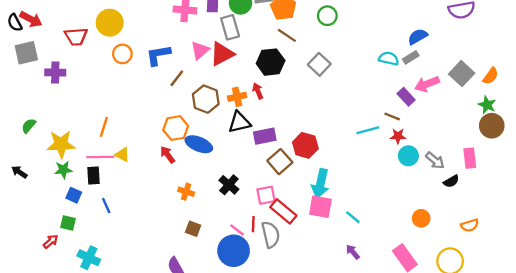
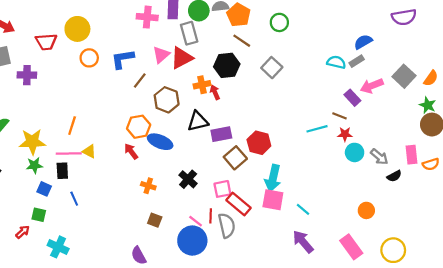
orange cross: (237, 97) -> (202, 85), moved
orange semicircle: (470, 225) -> (431, 164), moved
purple arrow: (353, 252) -> (303, 242), size x1.6

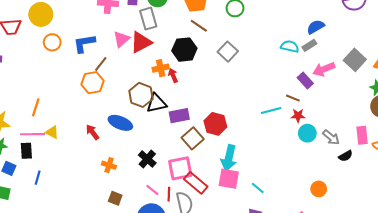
brown hexagon: (167, 100) -> (141, 95), moved
orange hexagon: (139, 127) -> (92, 83), moved
pink square: (222, 189) -> (180, 168), size x1.4
blue line: (74, 199) -> (38, 178), turned 40
pink line: (196, 221) -> (152, 190), moved

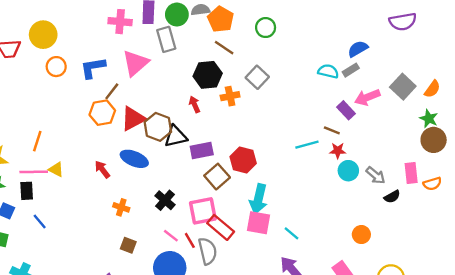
pink triangle: (121, 39) -> (135, 63), size x1.4
red triangle: (141, 42) -> (133, 119), moved
orange cross: (161, 68) -> (230, 96), moved
blue line: (38, 178) -> (40, 222), turned -56
red line: (169, 194) -> (190, 240), turned -32

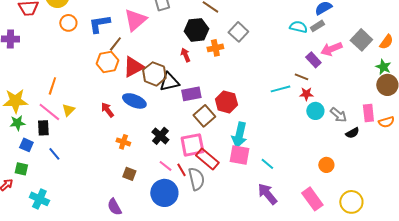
yellow triangle: (56, 169) -> (68, 110), turned 48
pink line: (34, 172) -> (49, 112), turned 40

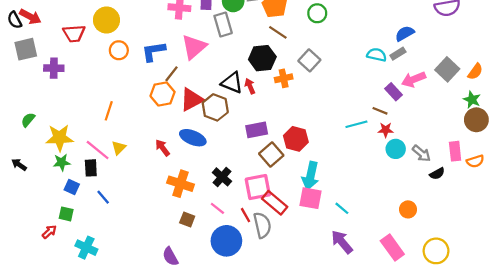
black triangle: (169, 82) -> (232, 83), moved, turned 35
orange line: (52, 86) -> (109, 111), moved
orange cross: (123, 142) -> (180, 184), size x1.6
pink line: (165, 166) -> (217, 208), moved

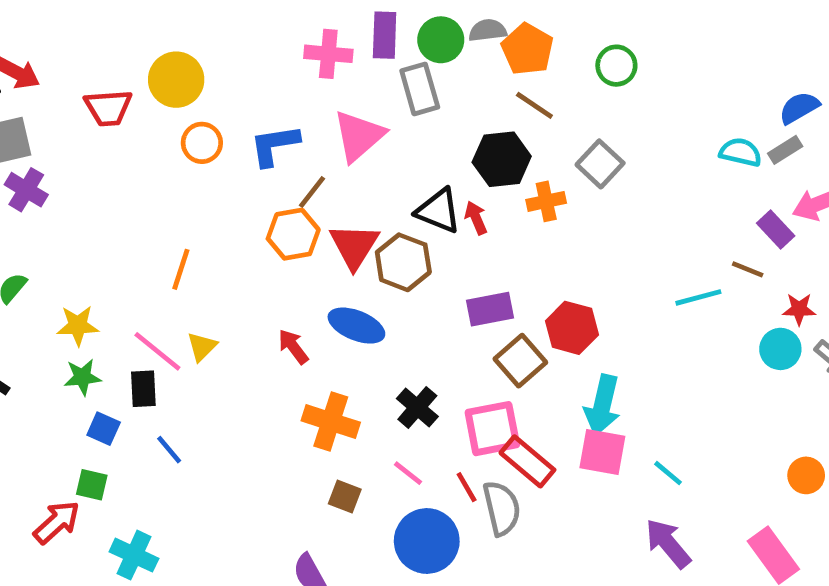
purple cross: (54, 68) -> (26, 190), moved, turned 30
red triangle: (192, 100) -> (354, 246), turned -30
red star: (386, 130) -> (799, 309), moved
yellow star: (59, 138) -> (78, 326), size x0.7
red arrow: (49, 232) -> (57, 522), size x1.5

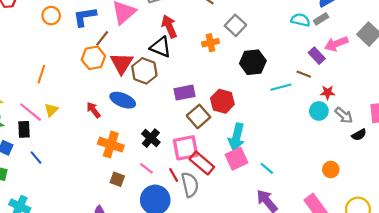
black hexagon: (502, 159) -> (253, 62), moved
red arrow: (476, 218) -> (169, 26), moved, size x1.5
pink square: (602, 452) -> (237, 159), turned -35

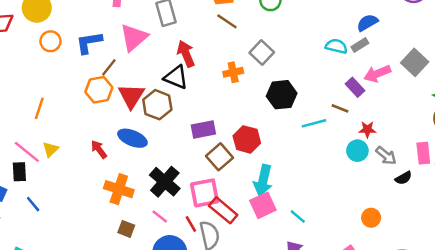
black cross: (151, 138) -> (165, 182), size x1.4

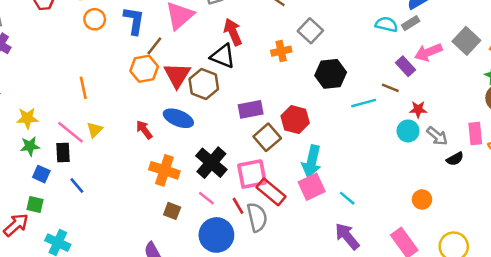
blue L-shape: (89, 43) -> (134, 21), turned 108
orange line: (39, 108) -> (83, 88), turned -30

